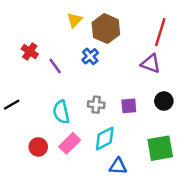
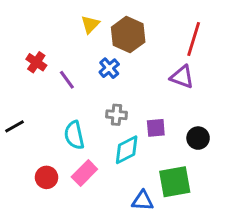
black circle: (164, 101) -> (198, 138), moved
gray cross: (96, 105) -> (116, 115), moved
cyan diamond: (105, 138) -> (127, 150), moved
green square: (160, 148) -> (175, 182), moved

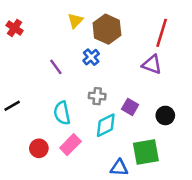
red cross: (36, 62) -> (15, 28), moved
purple square: (156, 128) -> (130, 107), turned 35

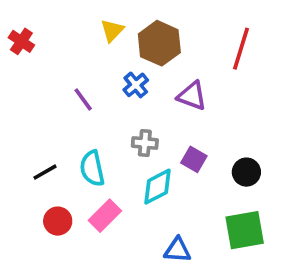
purple triangle: (152, 64) -> (192, 96), moved
black line: (12, 106) -> (45, 172), moved
green square: (146, 152) -> (245, 230), moved

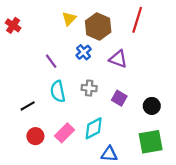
red line: (241, 49) -> (137, 20), moved
cyan semicircle: (92, 168) -> (58, 91), moved
cyan diamond: (158, 187) -> (94, 128), moved

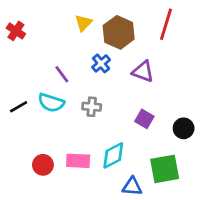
gray cross: (89, 88) -> (92, 107), moved
cyan semicircle: (58, 91) -> (51, 103), moved, turned -60
black line: (28, 106) -> (19, 107), moved
pink rectangle: (65, 133) -> (78, 161), turned 48
green square: (151, 142) -> (165, 169), moved

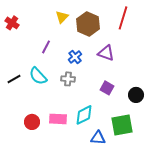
blue cross: (101, 63) -> (75, 57), moved
purple line: (62, 74) -> (46, 47), moved, turned 64
cyan semicircle: (51, 103) -> (38, 76), turned 30

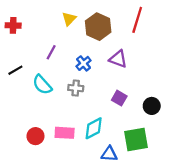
red cross: (12, 23) -> (13, 25), turned -32
black line: (14, 79) -> (15, 70), moved

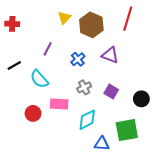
gray cross: (76, 88) -> (84, 87), moved, turned -32
pink rectangle: (65, 133) -> (59, 104), moved
red circle: (35, 136) -> (33, 113), moved

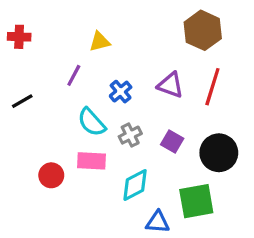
yellow triangle: (64, 18) -> (100, 42), moved, turned 32
red line: (128, 19) -> (212, 87), moved
brown hexagon: (91, 25) -> (203, 30), moved
cyan semicircle: (39, 79) -> (92, 122), moved
black circle: (141, 99) -> (219, 153), size x1.5

